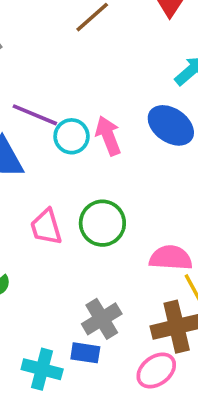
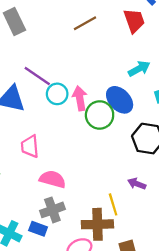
green circle: (102, 223) -> (100, 115), moved
pink semicircle: (171, 258) -> (53, 179), moved

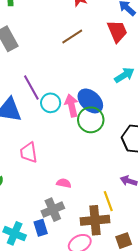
purple line: (37, 76) -> (31, 88), turned 30
blue ellipse: (120, 100) -> (90, 101), moved
pink semicircle: (53, 179) -> (64, 183), moved, size x0.6
blue rectangle: (38, 229) -> (41, 228), turned 56

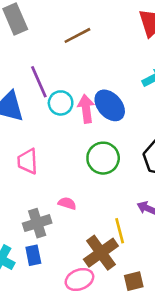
brown line: (72, 36) -> (77, 35), moved
green circle: (91, 120) -> (103, 158), moved
gray cross: (53, 210) -> (37, 223), moved
brown cross: (95, 220) -> (101, 253), turned -36

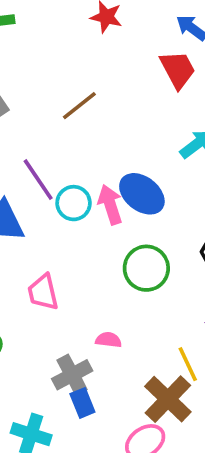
blue rectangle: (33, 255) -> (82, 403), moved

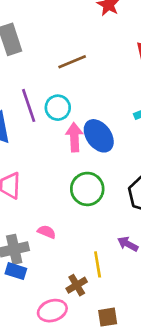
cyan circle: (74, 203) -> (58, 108), moved
brown cross: (168, 399) -> (77, 285), size x0.6
blue rectangle: (82, 403) -> (16, 271), turned -66

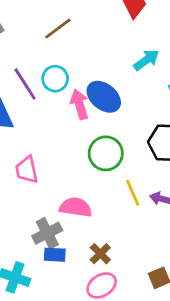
pink semicircle: (47, 232) -> (76, 207), size x1.6
yellow line: (98, 264) -> (133, 193), moved
brown cross: (77, 285) -> (100, 254), moved

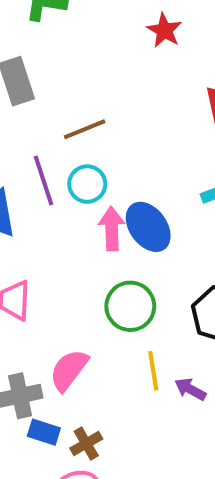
brown line: (58, 29) -> (85, 129), moved
pink semicircle: (76, 207) -> (69, 370), turned -76
blue rectangle: (55, 255) -> (44, 432), moved

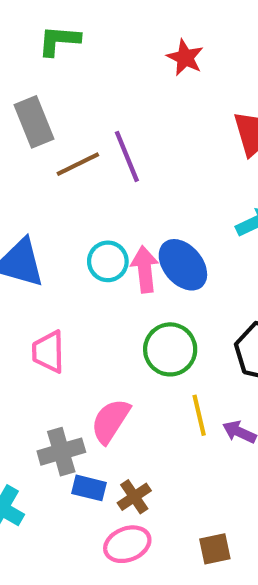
brown line: (85, 129) -> (78, 164), moved
purple line: (44, 180) -> (127, 156), moved
cyan circle: (87, 184) -> (108, 261), moved

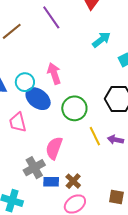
purple line: (127, 156) -> (51, 17), moved
cyan circle: (108, 261) -> (25, 82), moved
blue ellipse: (183, 265) -> (38, 99), moved
brown square: (215, 549) -> (116, 197), turned 35

